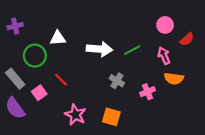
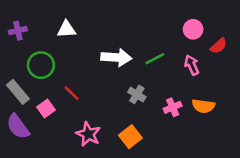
white triangle: (58, 38) -> (66, 29), moved
orange semicircle: (174, 79) -> (203, 106), moved
orange square: (111, 117) -> (130, 137), turned 36

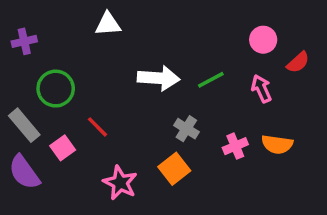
white triangle: (66, 29) -> (108, 24), moved
orange square: (130, 137) -> (174, 169), moved

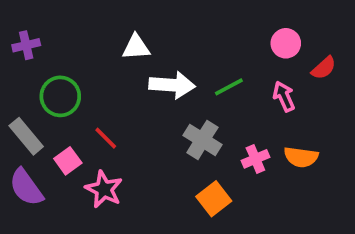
white triangle: (108, 24) -> (136, 47), moved
gray cross: (186, 129) -> (202, 140), size x1.4
orange square: (174, 169) -> (214, 199), moved
pink star: (120, 183) -> (104, 189), moved

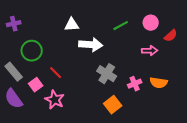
green line: (229, 87) -> (121, 26), moved
pink arrow: (284, 96) -> (150, 51), turned 112

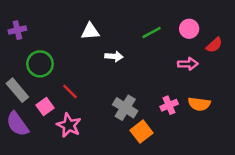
white arrow: (91, 45) -> (114, 56), size x0.6
gray cross: (107, 74) -> (125, 108), moved

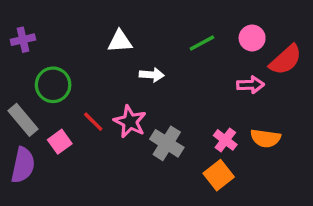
red semicircle: (214, 45) -> (286, 60), size x1.5
pink cross: (169, 105) -> (225, 140), turned -30
purple semicircle: (17, 124) -> (23, 165), turned -132
pink star: (69, 125) -> (130, 122), moved
orange square: (142, 132) -> (219, 175), moved

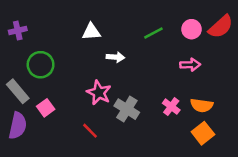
red semicircle: (286, 60) -> (221, 27), moved
red line: (93, 122) -> (90, 131), moved
orange square: (219, 175) -> (203, 133), moved

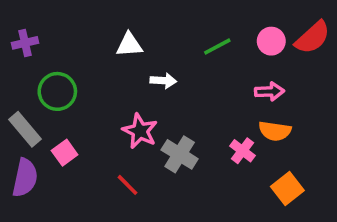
orange semicircle: (202, 105) -> (275, 131), moved

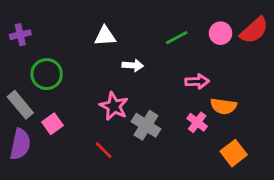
pink arrow: (269, 91) -> (197, 81), moved

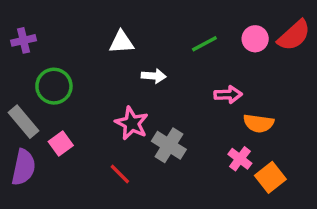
pink cross: (197, 122) -> (240, 159), moved

